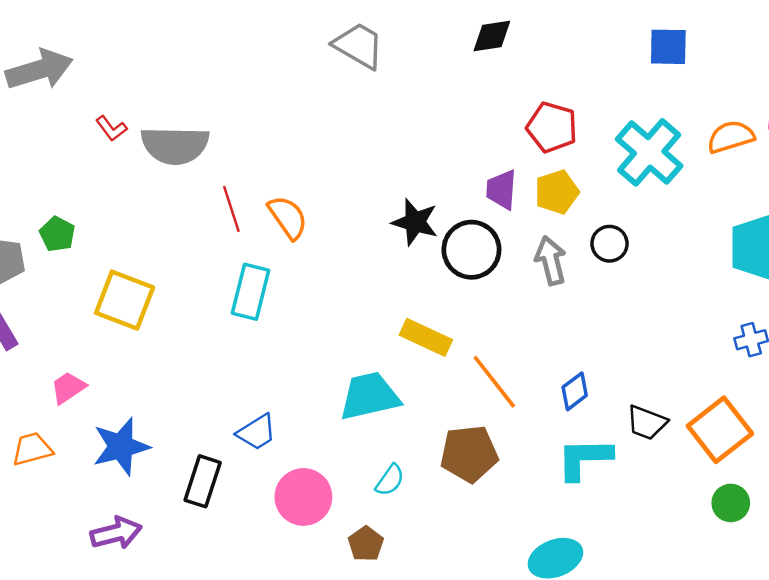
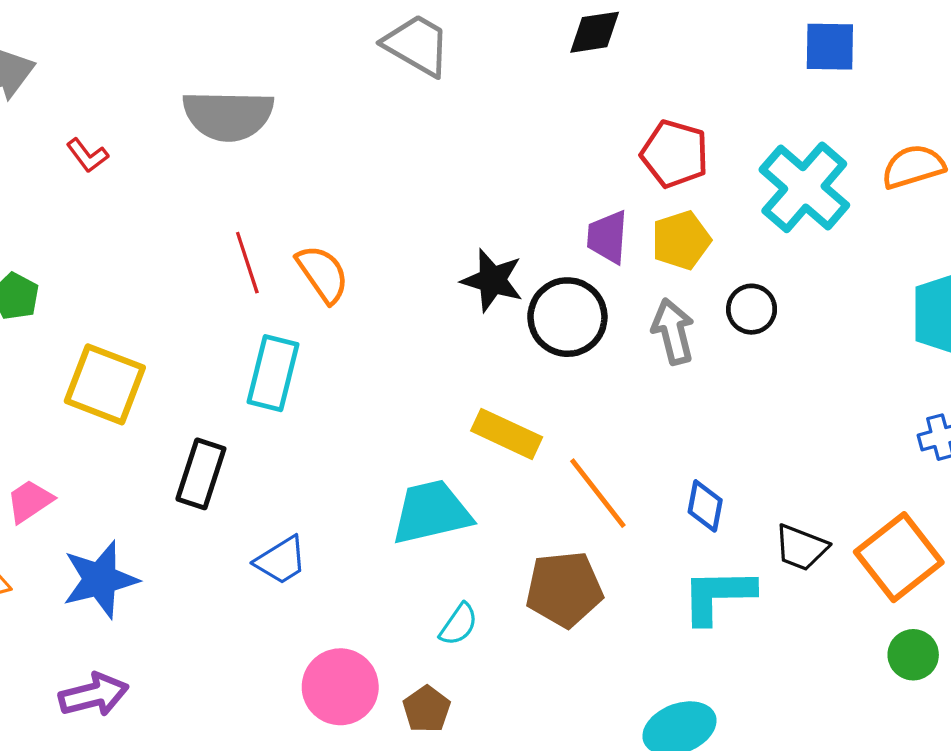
gray semicircle: (175, 145) -> (228, 115), moved
blue diamond: (575, 391) -> (705, 506), turned -42
black rectangle: (203, 481) -> (201, 474), moved
pink circle: (303, 497) -> (340, 687), moved

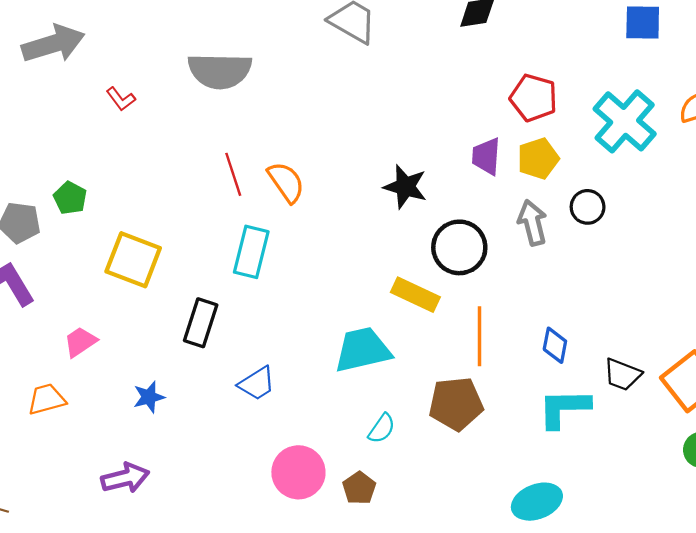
black circle: (567, 317) -> (459, 247), moved
orange line: (598, 493) -> (480, 336), turned 38
blue star: (100, 580) -> (149, 397), moved, size x0.6

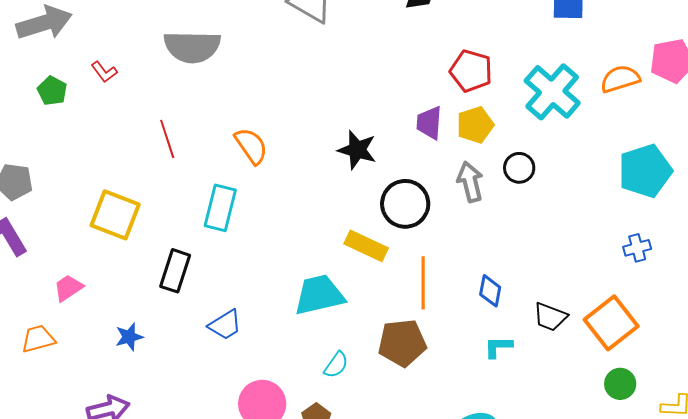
red line: (233, 174) -> (167, 139), moved
green pentagon: (70, 198) -> (52, 91), moved
cyan L-shape: (564, 408) -> (498, 347), size x0.6

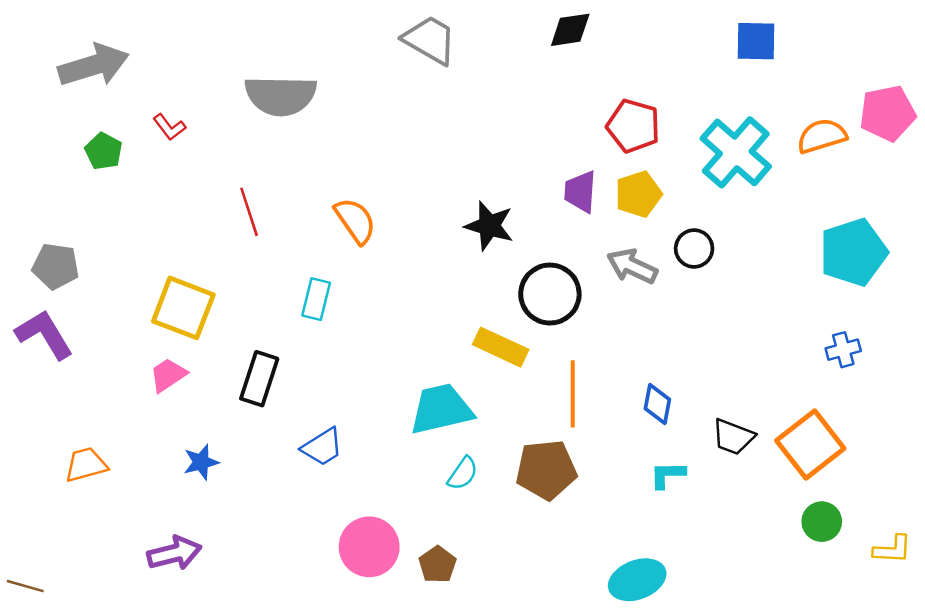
gray arrow: (470, 182) -> (632, 266), turned -51
cyan rectangle: (220, 208) -> (316, 299), size x0.7
pink trapezoid: (68, 288) -> (168, 375), moved
cyan semicircle: (336, 365) -> (463, 474), moved

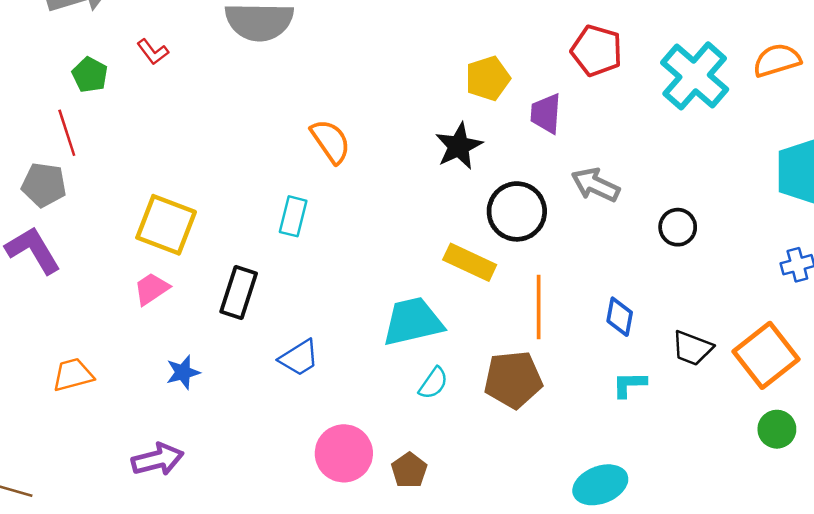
yellow pentagon: (638, 194) -> (488, 78), moved
red line: (249, 212) -> (67, 133), moved
black star: (489, 226) -> (459, 146), turned 30
black circle: (694, 249) -> (678, 227), moved

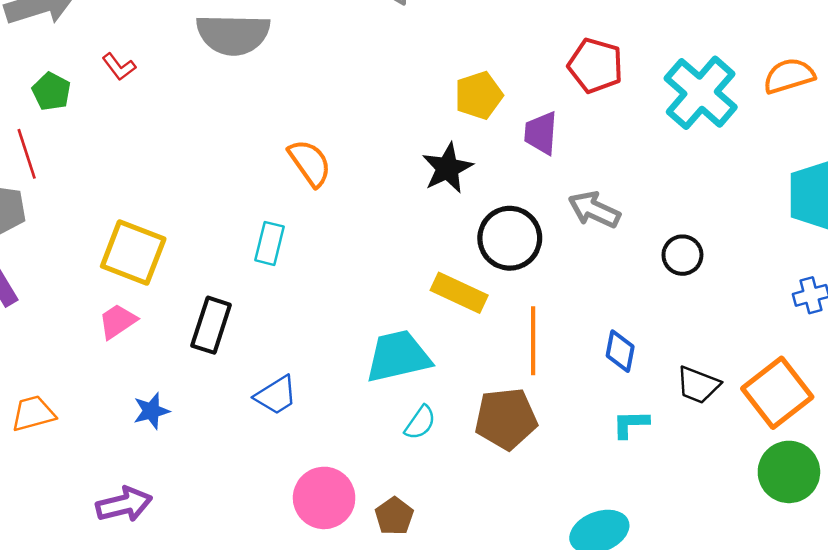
green circle: (777, 429) -> (789, 472), size x1.5

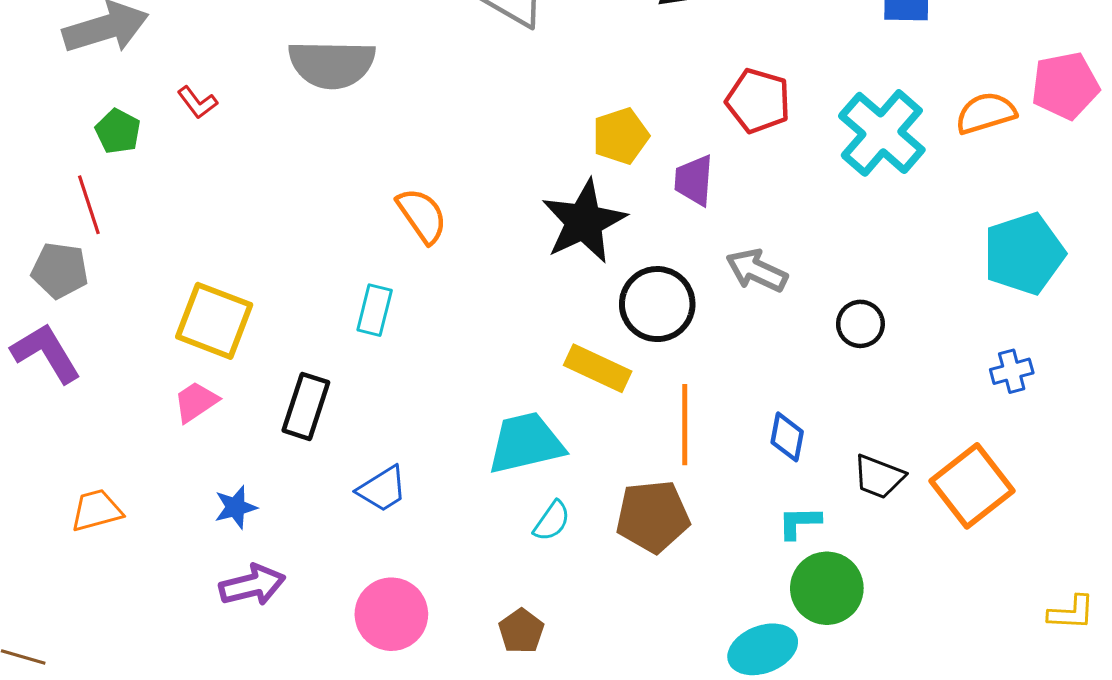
black star: (447, 168) -> (584, 222), size x1.4
green circle: (789, 472) -> (827, 588), moved
pink circle: (324, 498) -> (391, 614), moved
purple arrow: (124, 504) -> (252, 585), moved

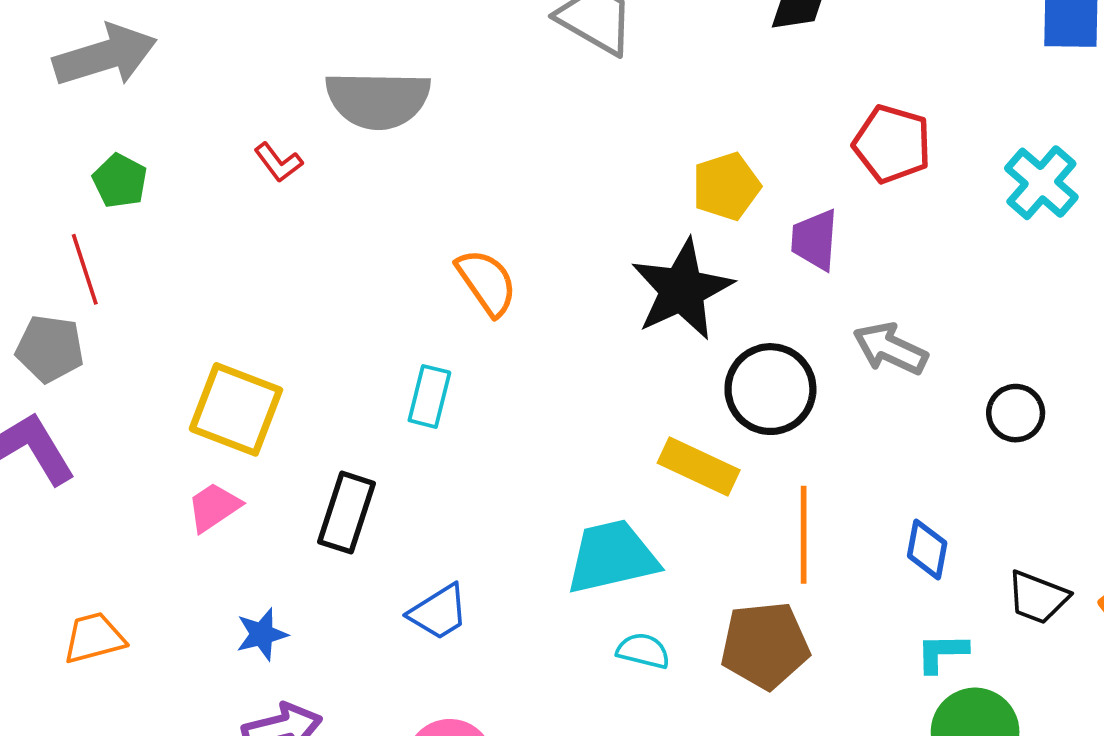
red L-shape: (197, 102) -> (278, 162), moved
cyan cross: (882, 133) -> (1041, 183), size x0.7
cyan semicircle: (552, 521) -> (643, 651), turned -111

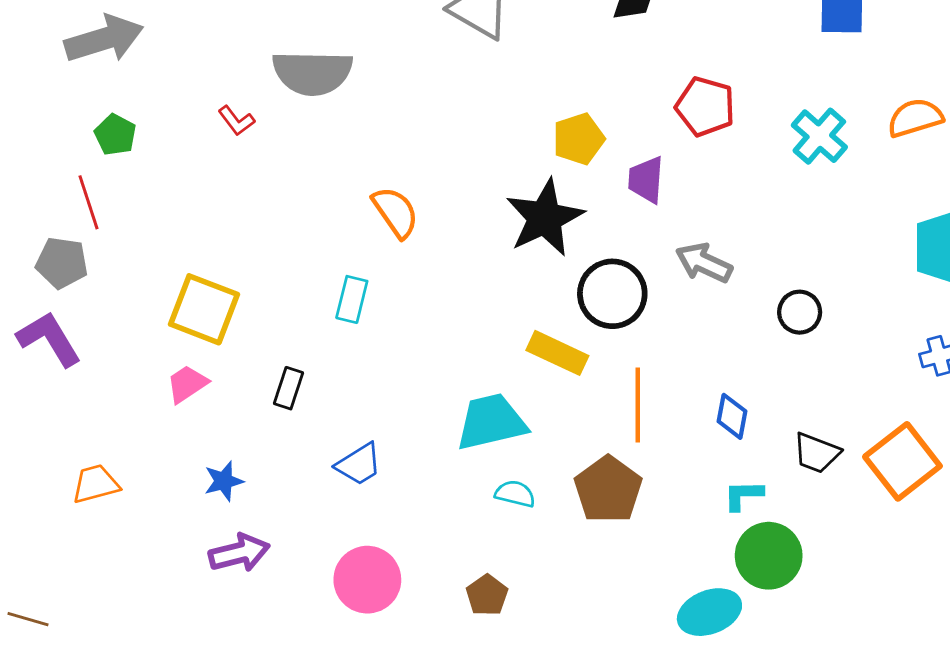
black rectangle: (347, 513) -> (288, 388), size x0.7
brown pentagon: (765, 645) -> (608, 490), turned -30

